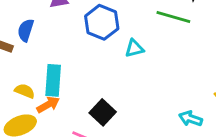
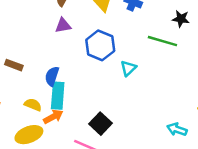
blue semicircle: (26, 30) -> (52, 76), moved
cyan triangle: (134, 48) -> (128, 68), turned -30

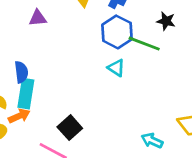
blue hexagon: (100, 45) -> (117, 32), moved
cyan triangle: (128, 68) -> (116, 68), moved, turned -48
blue semicircle: (52, 76) -> (21, 72), turned 150

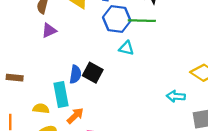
blue semicircle: (21, 72) -> (75, 74), moved, turned 36
orange arrow: (19, 116) -> (75, 116), moved
black square: (70, 128) -> (93, 73), moved

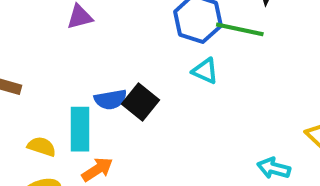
blue semicircle: (75, 74) -> (110, 99), turned 60

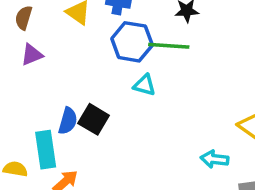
blue semicircle: (110, 99) -> (68, 121), turned -56

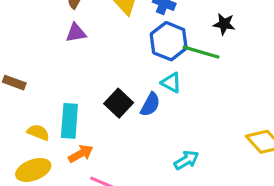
blue semicircle: (68, 121) -> (150, 104), moved
cyan arrow: (214, 159) -> (186, 160), moved, turned 130

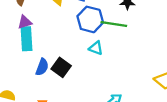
blue semicircle: (150, 104) -> (42, 67), moved
cyan rectangle: (69, 121) -> (26, 39), moved

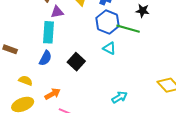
purple triangle: (25, 22) -> (57, 12), moved
blue semicircle: (42, 67) -> (45, 58), moved

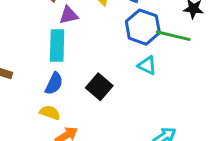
yellow semicircle: (26, 81) -> (50, 113), moved

